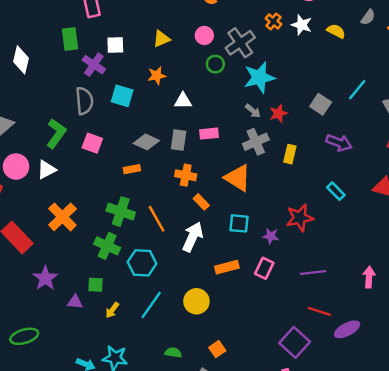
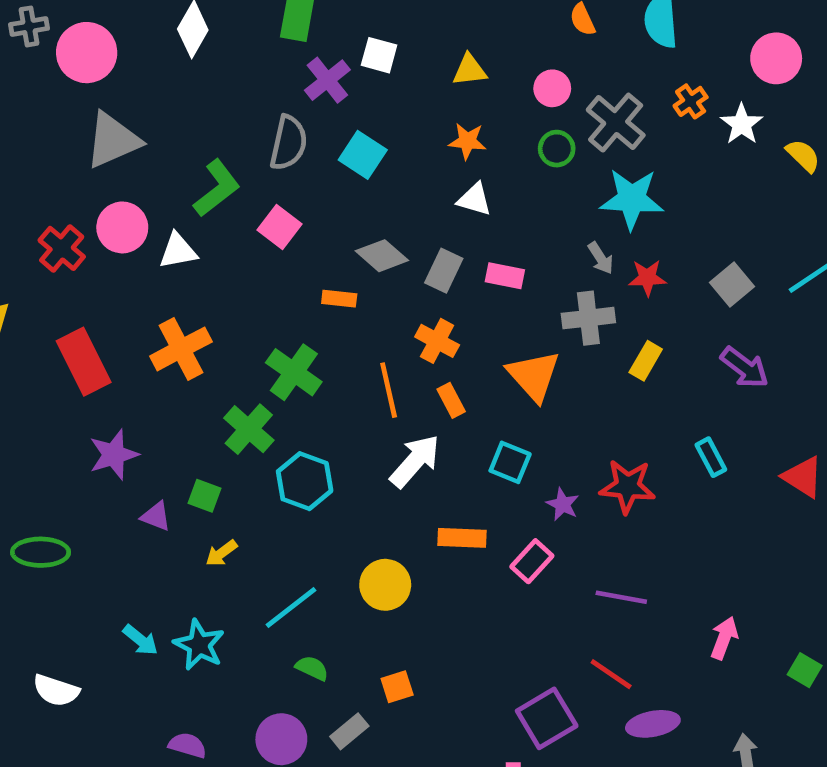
gray cross: (240, 43) -> (616, 123), turned -32
orange star: (157, 76) -> (467, 141), moved
orange line: (157, 219) -> (389, 390), moved
cyan line: (151, 305) -> (291, 607), moved

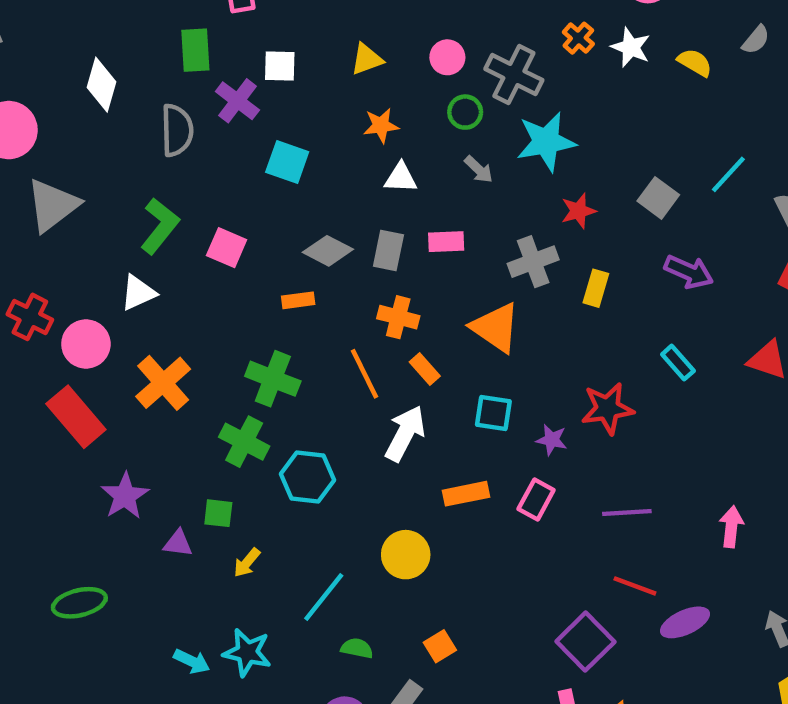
gray semicircle: (289, 143) -> (177, 130), moved
pink circle: (122, 227) -> (86, 344), moved
gray arrow: (601, 258) -> (479, 169), moved

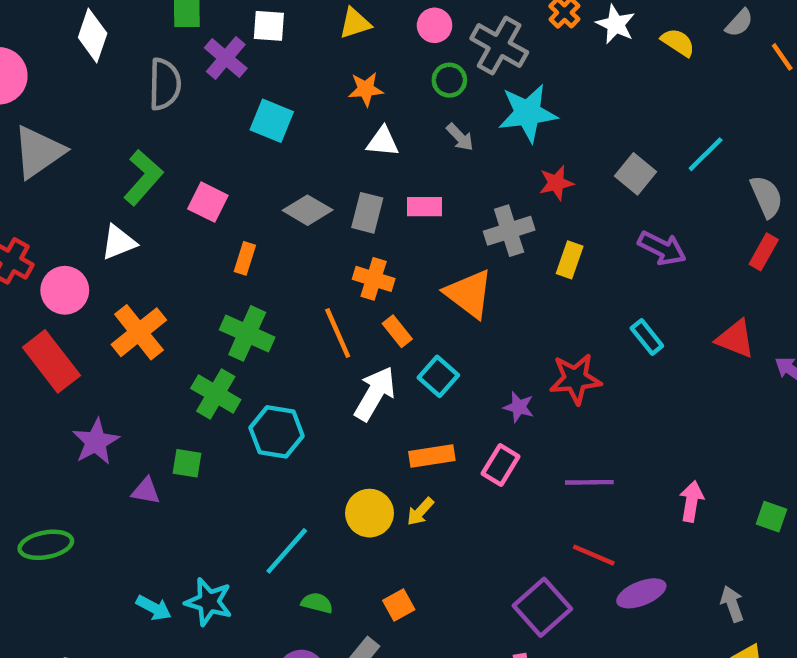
orange rectangle: (298, 300) -> (245, 258), moved, turned -68
cyan square: (493, 413) -> (438, 376), moved, turned 30
yellow arrow: (247, 563) -> (420, 512), moved

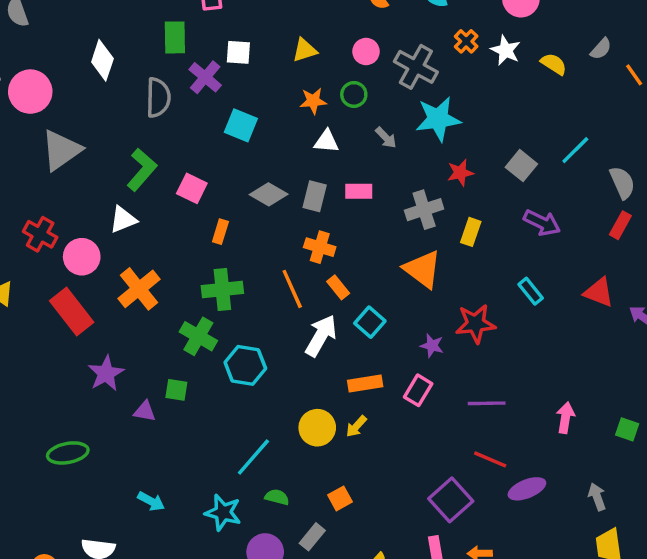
green circle: (449, 80) -> (354, 94), moved
orange triangle: (469, 294) -> (423, 269), moved
green cross: (247, 333) -> (222, 290), turned -30
cyan star: (209, 602) -> (223, 513), moved

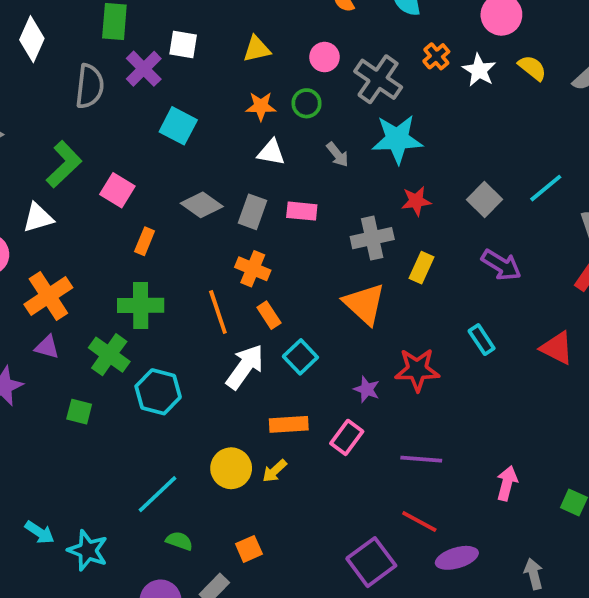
yellow semicircle: (554, 64) -> (532, 68), moved
purple triangle: (145, 411) -> (47, 347), moved
cyan star: (223, 513) -> (88, 550), moved

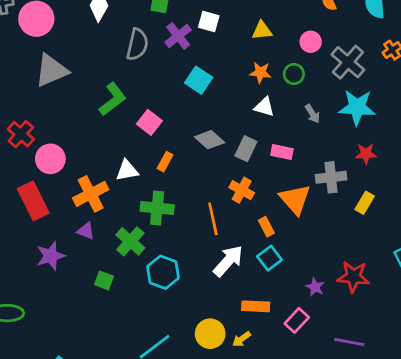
white triangle: (38, 218) -> (127, 171), moved
orange triangle: (364, 304) -> (295, 199), moved
orange rectangle: (269, 315) -> (266, 227), moved

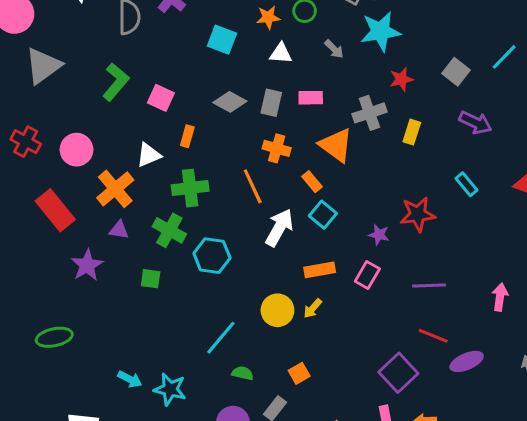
cyan square: (199, 80) -> (222, 40), moved
pink circle: (50, 159) -> (77, 150), moved

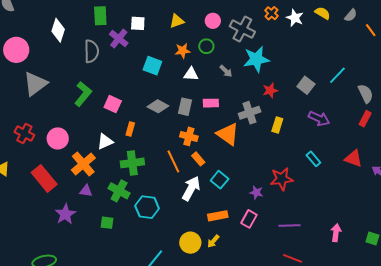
orange rectangle: (312, 182) -> (198, 159), moved

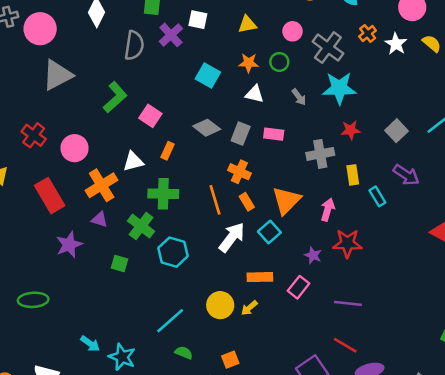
yellow rectangle: (277, 125) -> (353, 175), turned -35
orange triangle: (228, 134) -> (286, 200), moved, turned 30
cyan rectangle: (313, 159) -> (377, 196), moved
pink arrow: (336, 233) -> (328, 210), moved

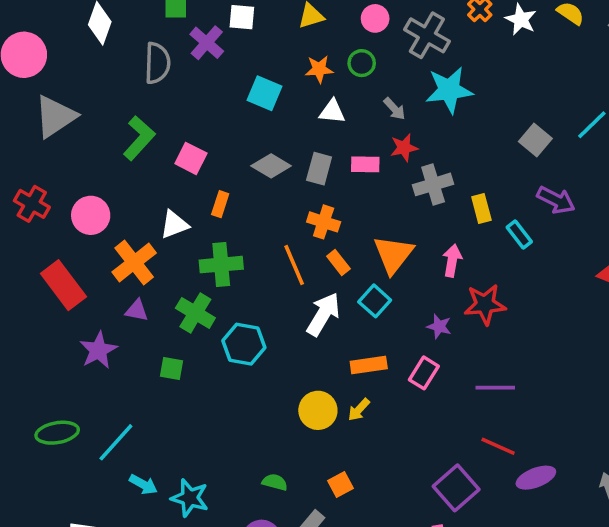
red star: (351, 130) -> (404, 148), moved
cyan line: (170, 321) -> (116, 442), moved

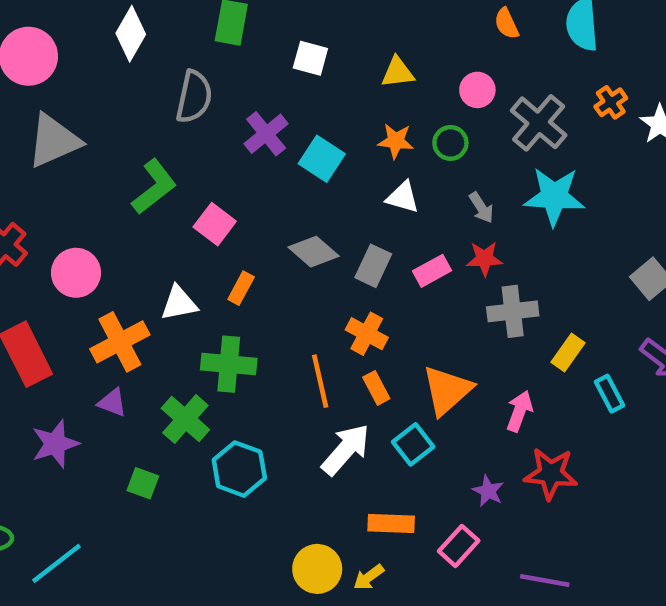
purple cross: (207, 43) -> (266, 134), moved
pink rectangle: (365, 164) -> (432, 271), turned -40
yellow rectangle: (481, 208) -> (568, 352), turned 40

